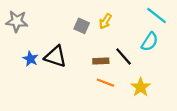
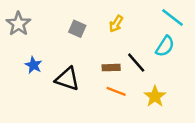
gray star: (17, 21) -> (18, 24), turned 30
gray square: (82, 26) -> (77, 29), moved
black triangle: (55, 56) -> (67, 79), moved

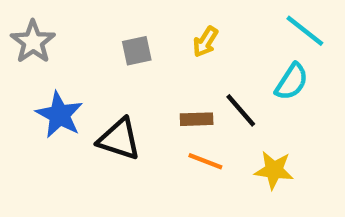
gray square: (77, 29) -> (137, 51), turned -36
blue star: (33, 65) -> (59, 115), size x1.5
yellow star: (155, 96) -> (274, 170), turned -30

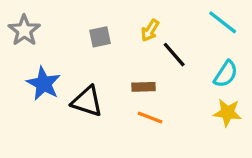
cyan semicircle: (292, 82) -> (226, 74), moved
black line: (241, 110) -> (174, 55), moved
yellow star: (274, 170) -> (227, 113), moved

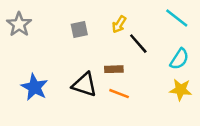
blue star: (44, 84) -> (34, 87), moved
black triangle: (87, 101) -> (84, 85), moved

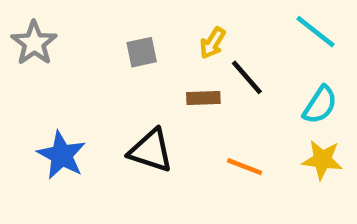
brown rectangle: (114, 69) -> (203, 98), moved
orange line: (119, 94) -> (245, 167), moved

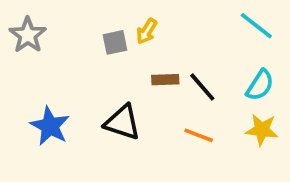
yellow arrow: (213, 43) -> (147, 31), moved
black line: (247, 77) -> (202, 87), moved

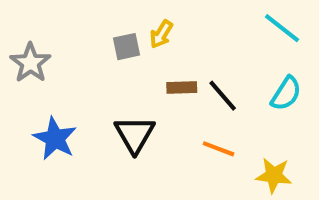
gray star: (28, 35) -> (30, 63), moved
black triangle: (122, 122) -> (135, 134), turned 42
yellow star: (262, 130) -> (274, 175), moved

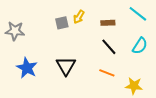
gray star: (30, 63) -> (15, 31), turned -30
brown rectangle: (182, 87) -> (108, 23), moved

